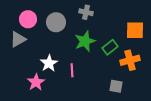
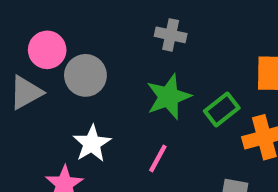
gray circle: (56, 22) -> (85, 75), moved
pink line: (72, 70) -> (158, 158), moved, turned 32

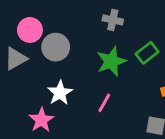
green rectangle: (222, 109) -> (147, 53), moved

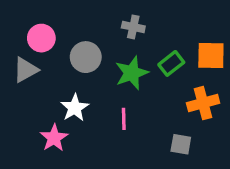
gray circle: (56, 47) -> (86, 57), moved
pink line: (104, 103) -> (124, 119), turned -30

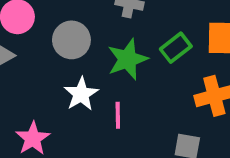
white star: (75, 108) -> (81, 94), moved

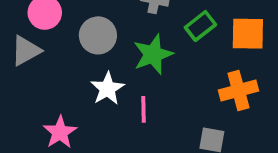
green rectangle: (176, 48) -> (200, 26), moved

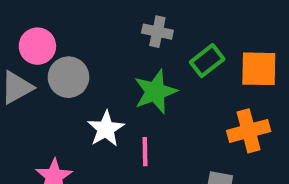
gray circle: (98, 35) -> (68, 77), moved

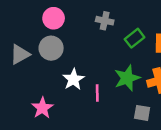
pink circle: (37, 46) -> (54, 18), moved
green star: (155, 92) -> (127, 78), moved

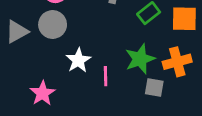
gray square: (142, 113) -> (154, 88), moved

